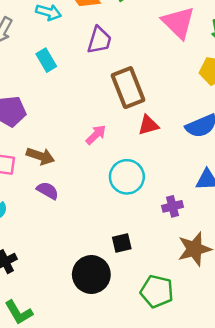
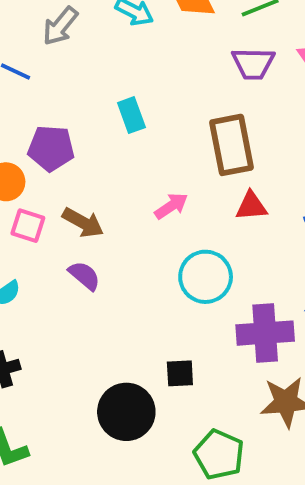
purple trapezoid: (99, 40) -> (253, 63), moved, turned 64
cyan rectangle: (46, 60) -> (131, 115), moved
purple cross: (173, 206) -> (265, 333), size x1.8

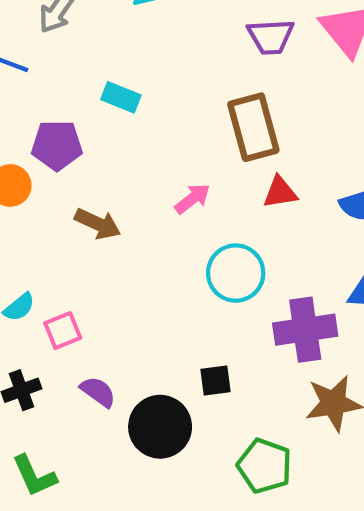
cyan rectangle: (131, 115) -> (121, 97), moved, turned -44
pink square: (28, 226) -> (63, 331), moved, turned -36
purple semicircle: (84, 276) -> (98, 392), moved

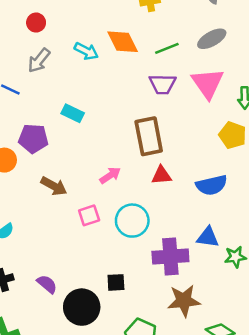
pink square: (63, 331) -> (89, 215), moved

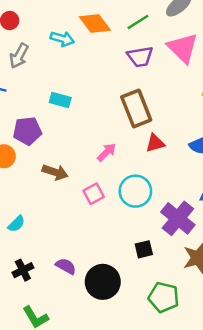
purple cross: (170, 256) -> (178, 218), turned -36
black square: (116, 282) -> (144, 249), moved

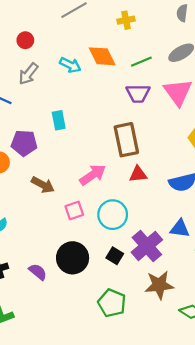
cyan rectangle: (60, 100) -> (59, 120), turned 54
pink arrow: (107, 152) -> (93, 175), size x1.4
black square: (144, 249) -> (115, 256), moved, turned 35
black circle: (103, 282) -> (73, 258), moved
green pentagon: (164, 297) -> (112, 303), moved

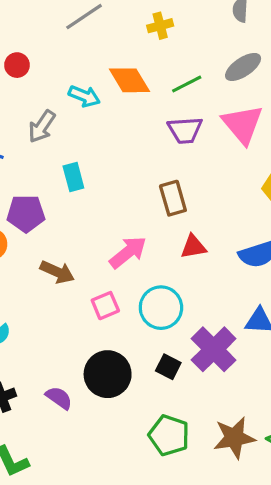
gray arrow: (28, 74) -> (42, 126), moved
brown rectangle: (126, 140) -> (173, 198), size x0.7
brown star: (159, 285) -> (234, 438), moved

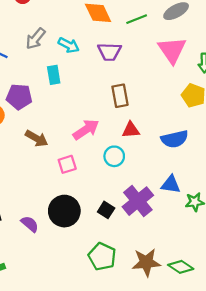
cyan arrow: (84, 96) -> (69, 45), moved
purple trapezoid: (185, 130) -> (109, 52), moved
cyan circle: (161, 308) -> (114, 156), moved, size x0.7

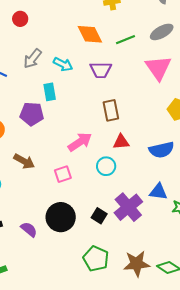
purple pentagon: (19, 97) -> (32, 114), moved
brown arrow: (37, 138) -> (24, 161), moved

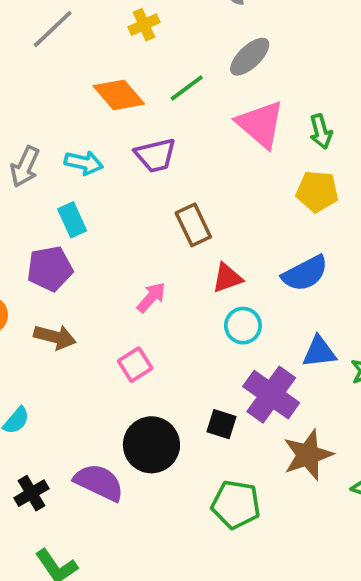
pink arrow: (80, 142) -> (151, 297), size x0.7
brown arrow: (24, 161) -> (55, 337), moved
cyan circle: (106, 166) -> (243, 326), moved
purple semicircle: (29, 229) -> (99, 482), size x1.5
brown star: (137, 264) -> (308, 455), moved

